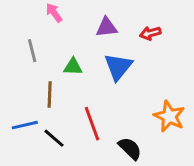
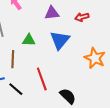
orange star: (169, 116) -> (95, 58), moved

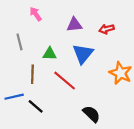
red line: (42, 79) -> (65, 81), moved, turned -30

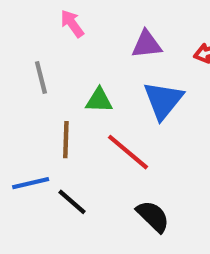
black semicircle: (92, 114) -> (153, 216), moved

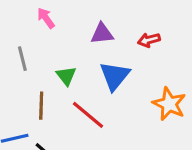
green triangle: (99, 100) -> (66, 76), turned 50

